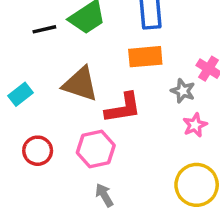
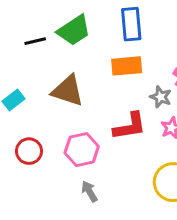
red L-shape: (123, 108) -> (130, 126), moved

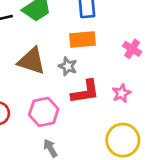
gray star: (161, 97) -> (68, 66), moved

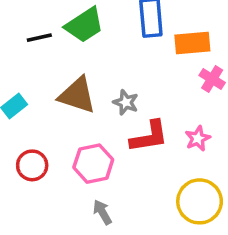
orange rectangle: (83, 39) -> (192, 43), moved

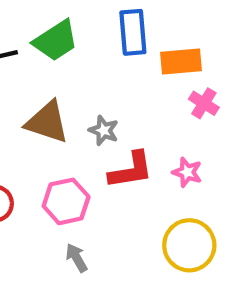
pink star: (198, 138) -> (187, 172), turned -30

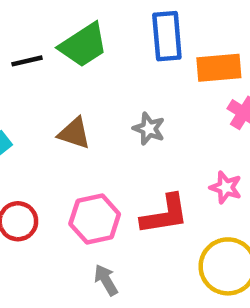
brown triangle: (47, 122) -> (74, 133), size x0.7
gray star: (104, 130) -> (149, 129), moved
red L-shape: (131, 170) -> (165, 214), moved

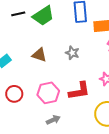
black line: (27, 61) -> (18, 14), moved
gray arrow: (106, 280) -> (53, 120), turned 96

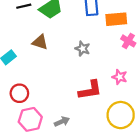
brown triangle: (39, 55) -> (40, 42), moved
pink hexagon: (48, 93) -> (30, 119), moved

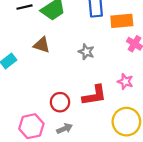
red circle: (19, 93) -> (60, 102), moved

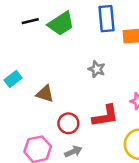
brown triangle: (42, 45) -> (45, 94), moved

